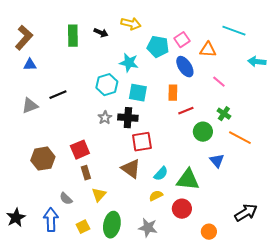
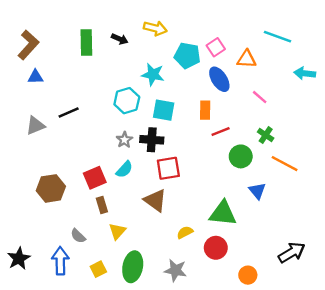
cyan semicircle: (161, 174) -> (124, 169), moved

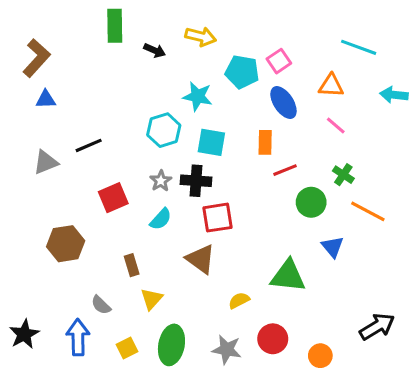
green rectangle: (86, 42) -> (115, 26), moved
orange triangle: (247, 59) -> (331, 86), moved
red square: (95, 178) -> (113, 198), moved
red circle: (216, 248) -> (273, 339), moved

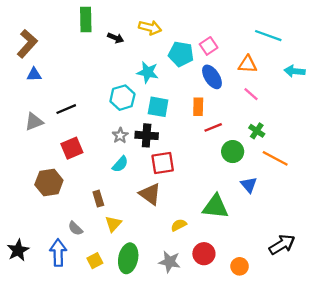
red square: (113, 198) -> (72, 148), moved

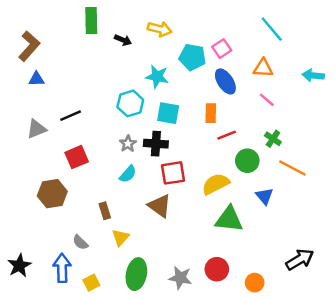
cyan line: (268, 36) -> (272, 29), moved, turned 30
yellow semicircle: (179, 225) -> (216, 184), moved, size x1.6
yellow square: (95, 261) -> (91, 283), moved

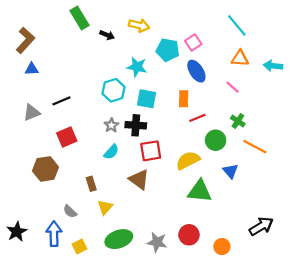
green rectangle: (91, 21) -> (79, 18), turned -30
orange triangle: (263, 68) -> (240, 58), moved
green ellipse: (136, 274) -> (119, 239), turned 60

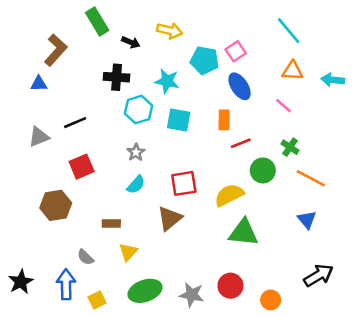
brown L-shape: (25, 40) -> (56, 50), moved
black cross: (136, 125) -> (117, 77), moved
blue triangle: (230, 171) -> (307, 220), moved
brown triangle: (139, 180) -> (170, 218), turned 45
brown rectangle: (91, 184) -> (111, 224), turned -72

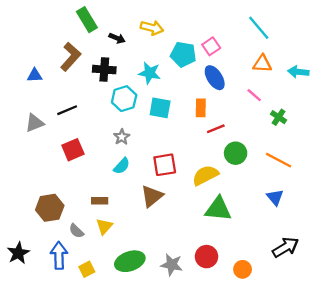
brown L-shape: (56, 50) -> (71, 57), moved
green cross: (290, 147) -> (279, 117), moved
brown hexagon: (56, 205) -> (50, 208), moved
yellow triangle: (128, 252) -> (104, 226), moved

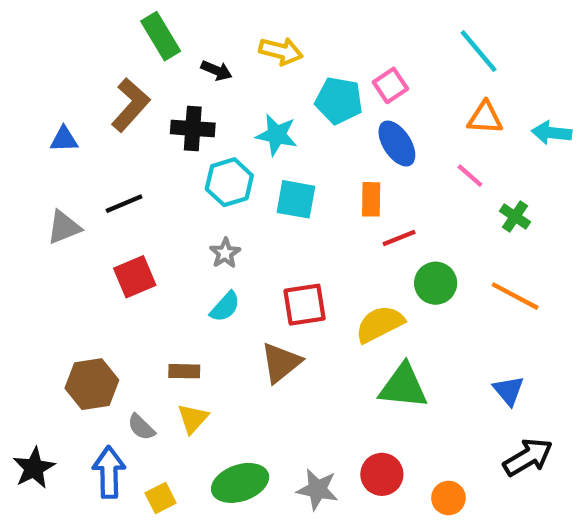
blue triangle: (275, 197) -> (509, 391), moved

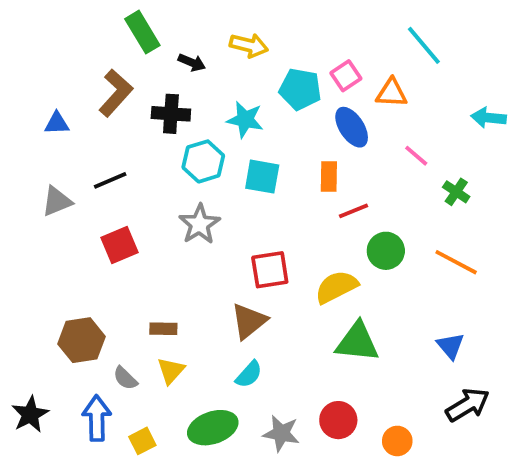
orange triangle: (485, 118) -> (392, 93), moved
gray star: (225, 253) -> (199, 224), size x1.5
cyan semicircle: (225, 307) -> (249, 374), moved

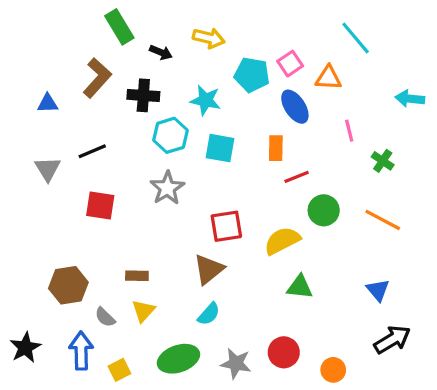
pink line: (416, 156) -> (349, 131), turned 35
gray triangle: (57, 201) -> (48, 169), turned -40
red square: (120, 245) -> (100, 206), turned 32
green triangle: (357, 342) -> (300, 287), size x0.7

